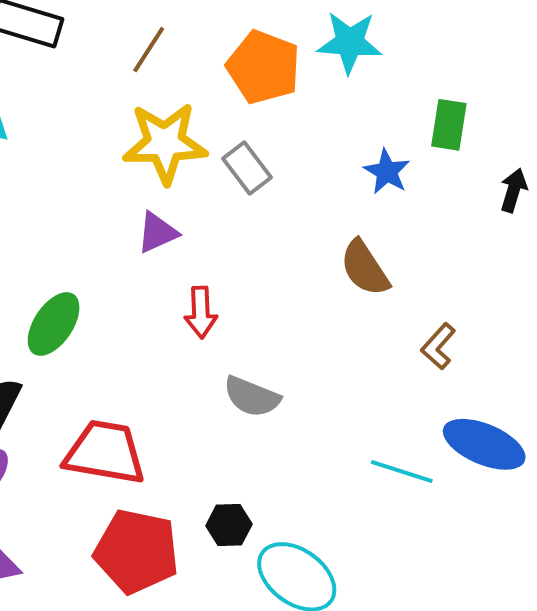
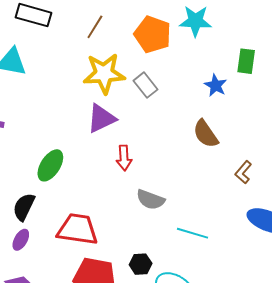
purple triangle: (157, 233) -> (101, 118), size x1.4
cyan line: (402, 471) -> (193, 233), moved

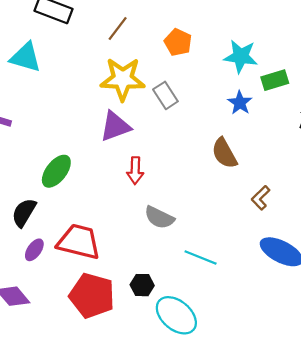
cyan star: (195, 21) -> (241, 56), moved
orange pentagon: (153, 34) -> (178, 42), size x0.7
green rectangle: (246, 61) -> (275, 80), turned 60
purple ellipse: (21, 240) -> (34, 250), moved

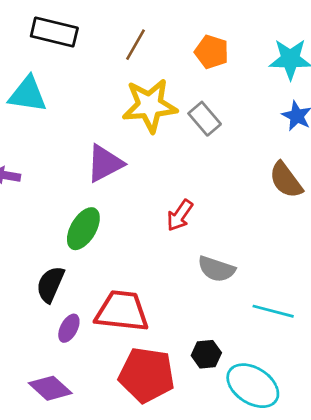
purple triangle: (115, 126) -> (105, 163), moved
red arrow: (135, 171) -> (180, 215), turned 40

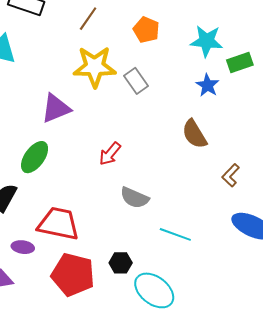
purple ellipse: (69, 328) -> (23, 247), moved, turned 65

